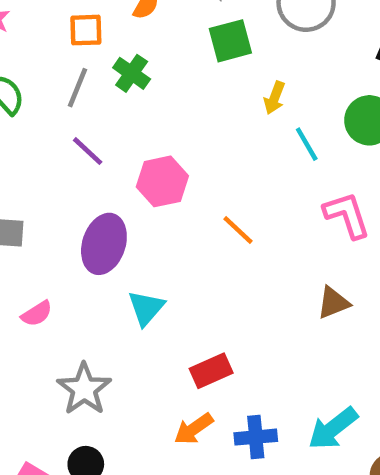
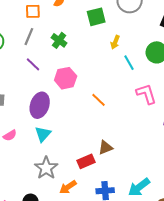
green cross: (132, 73) -> (59, 40), moved
brown triangle: (333, 303) -> (105, 148), moved
cyan triangle: (146, 308) -> (43, 134), moved
gray star: (84, 389) -> (46, 168), moved
orange arrow: (194, 429) -> (68, 187), moved

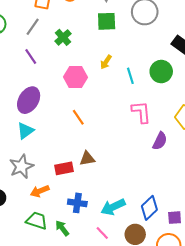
yellow arrow: (115, 42) -> (106, 62), moved
pink hexagon: (66, 78) -> (75, 77), moved
orange line: (98, 100) -> (78, 117), moved

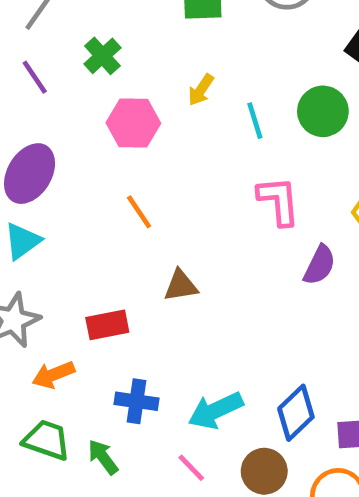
green cross: (63, 37) -> (102, 56), moved
brown triangle: (87, 158) -> (181, 286), moved

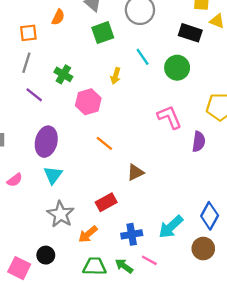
cyan line: (255, 121) -> (143, 57), moved
pink line: (191, 468) -> (149, 260), moved

